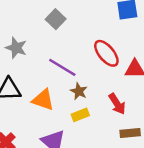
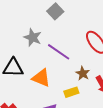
gray star: (16, 48) -> (33, 37), moved
brown star: (79, 91) -> (83, 73), moved

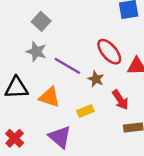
gray square: (55, 11) -> (41, 21), moved
brown star: (83, 73) -> (96, 79), moved

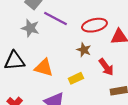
red ellipse: (109, 52) -> (94, 25), turned -60
purple line: (67, 66) -> (56, 19), moved

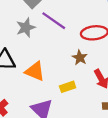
gray star: (30, 28) -> (26, 28), turned 30

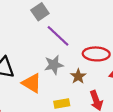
gray star: (26, 28) -> (54, 65), moved

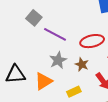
orange triangle: (32, 83) -> (43, 81), turned -48

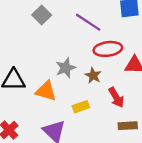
purple line: (55, 34) -> (88, 22), moved
orange triangle: (43, 81) -> (46, 91), turned 42

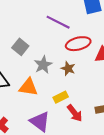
gray square: (42, 15) -> (20, 47), moved
red arrow: (116, 97) -> (75, 113), moved

